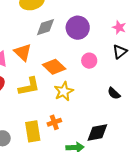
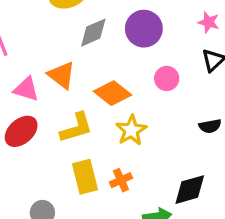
black semicircle: (114, 93) -> (210, 126), turned -48
yellow rectangle: (33, 131) -> (85, 177), moved

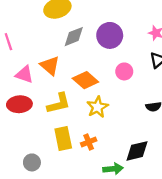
red ellipse: (21, 131) -> (19, 104), turned 35

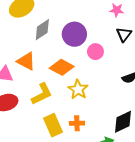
purple circle: (110, 35) -> (74, 34), moved
orange cross: (89, 142) -> (77, 123), turned 32

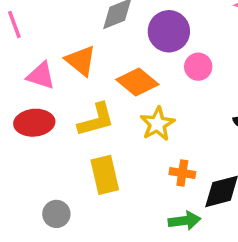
orange cross: (77, 123) -> (182, 173), moved

